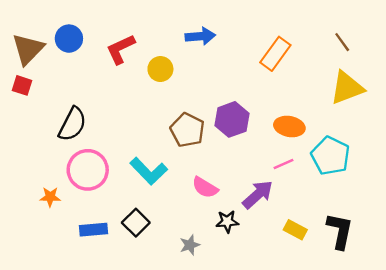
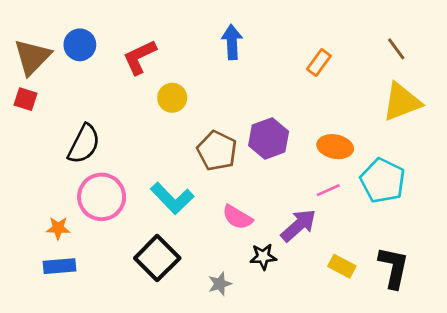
blue arrow: (200, 36) -> (232, 42), turned -88
orange rectangle: (275, 54) -> (319, 62), size x0.7
yellow circle: (160, 69) -> (172, 98), moved
black square: (136, 223) -> (157, 258), size x1.4
blue rectangle: (94, 230) -> (59, 266), moved

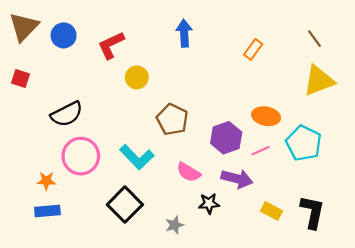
brown triangle: (32, 57) -> (24, 27), moved
purple hexagon: (269, 139) -> (226, 138), moved
black semicircle: (84, 144) -> (67, 114), turned 36
purple arrow: (298, 225) -> (237, 179), turned 56

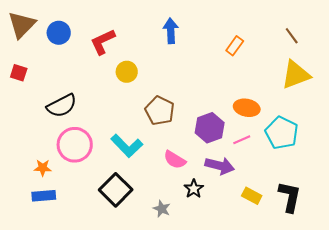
black star: (209, 203) -> (194, 189), turned -30
gray star: (174, 225) -> (162, 209), turned -30

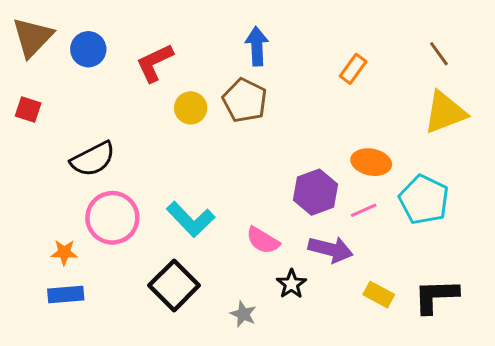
brown pentagon: (160, 111) -> (245, 100), moved
black L-shape: (290, 197) -> (436, 296), turned -104

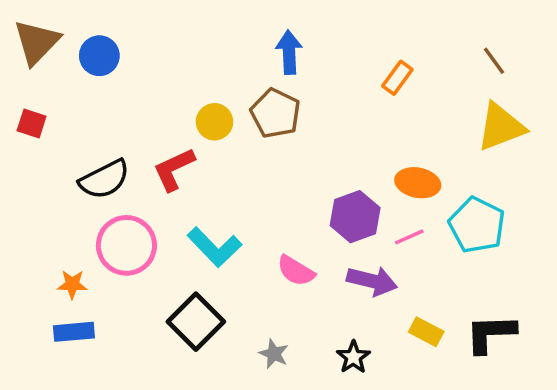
red L-shape: (155, 63) -> (174, 169), moved
black star: (291, 284) -> (353, 357), moved

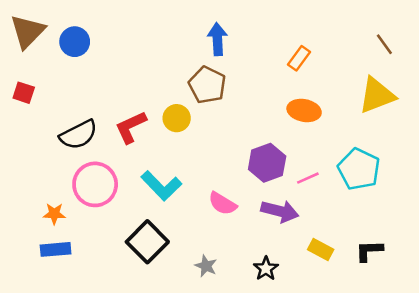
brown line: (494, 61) -> (384, 44), moved
yellow circle: (214, 122) -> (177, 118), moved
orange ellipse: (418, 183) -> (304, 110), moved
black L-shape: (491, 333) -> (369, 251), size x0.7

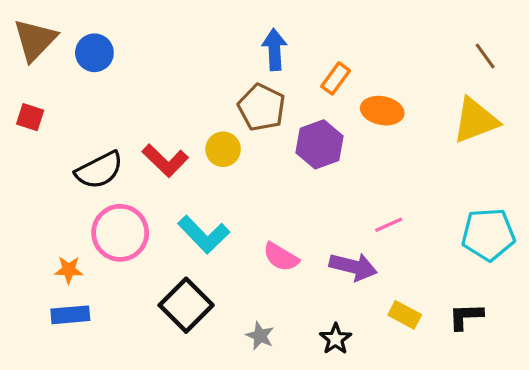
orange rectangle: (299, 58) -> (336, 78), moved
orange ellipse: (304, 110) -> (382, 111), moved
red L-shape: (131, 127) -> (165, 160), turned -111
purple hexagon: (267, 163) -> (319, 144), moved
cyan pentagon: (359, 169) -> (488, 234), moved, turned -30

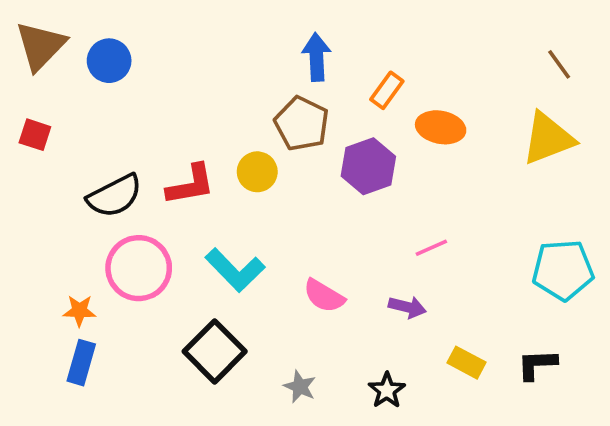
red L-shape: (165, 160) -> (191, 185), turned -54
pink line: (389, 225) -> (431, 248), moved
purple arrow: (353, 267) -> (407, 307), size x0.7
blue rectangle: (70, 315) -> (81, 363), turned -69

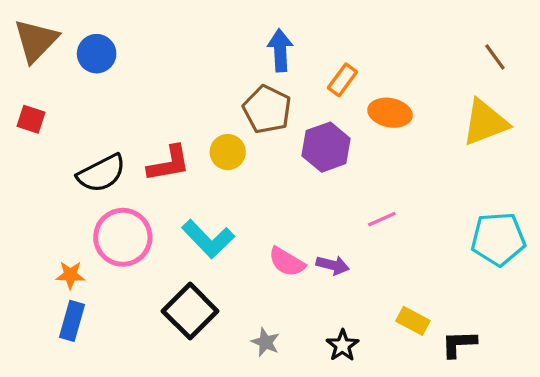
purple arrow: (407, 307) -> (333, 265), moved
black L-shape: (537, 364) -> (459, 344), moved

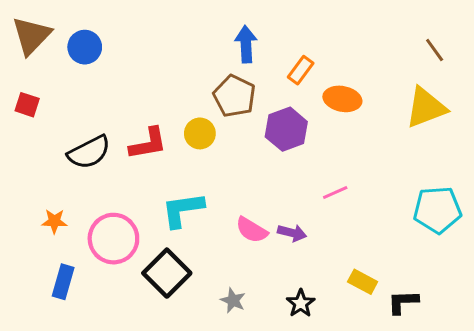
pink circle: (123, 237) -> (113, 239), moved
cyan L-shape: (208, 239) -> (183, 210), turned 126
orange star: (70, 275) -> (54, 221), moved

